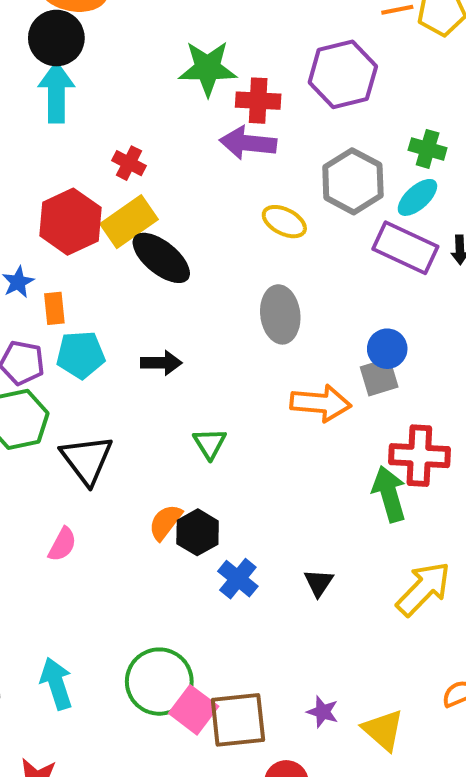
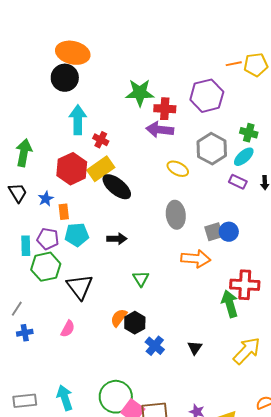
cyan arrow: (56, 93) -> (78, 120), moved
purple rectangle: (405, 248) -> (238, 182), size x0.6
gray square: (379, 377) -> (214, 232), moved

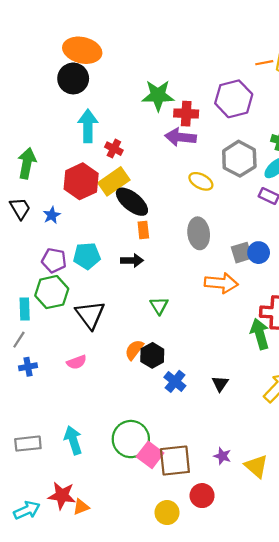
orange rectangle: (64, 212) -> (143, 230), moved
cyan rectangle: (26, 246) -> (25, 309), moved
pink semicircle: (68, 329) -> (77, 362), turned 42

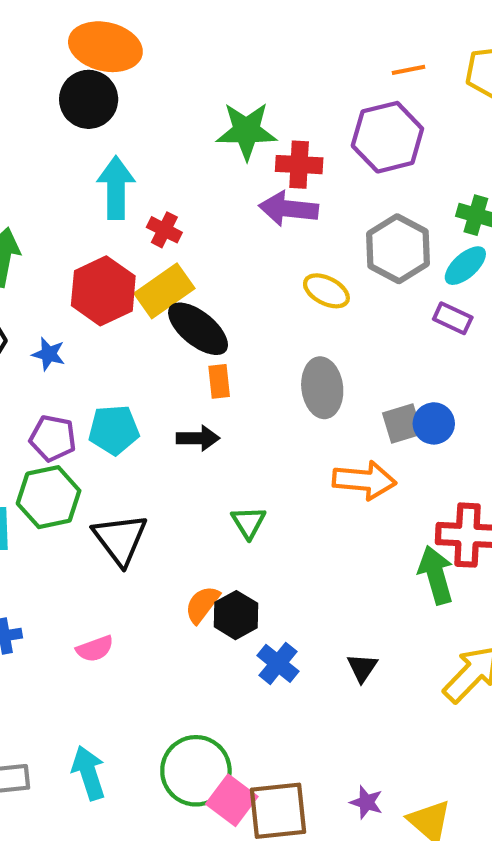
orange line: (264, 63) -> (409, 70), moved
blue star: (52, 215) -> (49, 354), turned -30
pink semicircle: (77, 362) -> (95, 649), moved

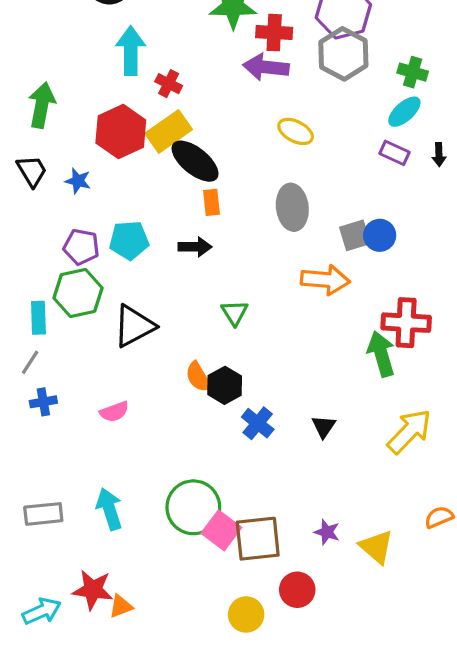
gray hexagon: (398, 249) -> (343, 54), moved
black triangle: (120, 539) -> (134, 326), turned 39
orange semicircle: (202, 604) -> (198, 377), turned -68

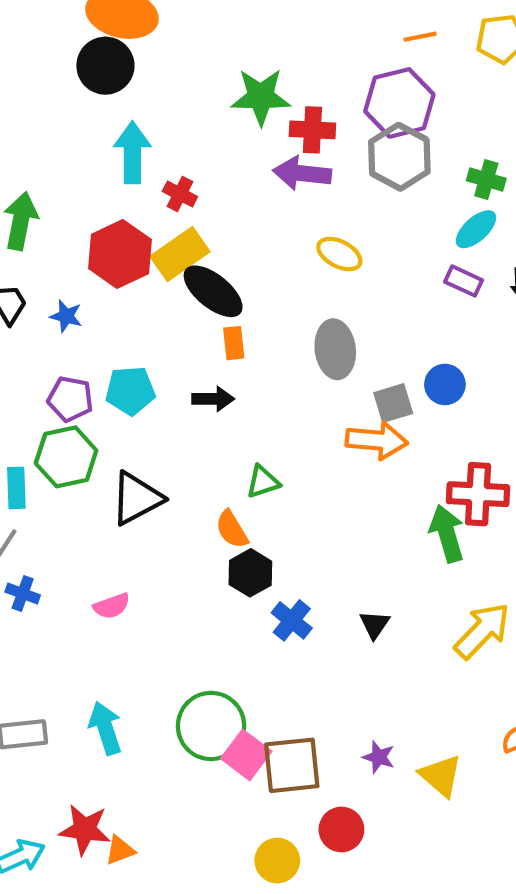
gray square: (355, 235) -> (393, 403), moved
green triangle: (235, 313) -> (263, 482), turned 44
orange semicircle: (198, 377) -> (232, 529), moved
blue cross: (43, 402) -> (23, 594), turned 30

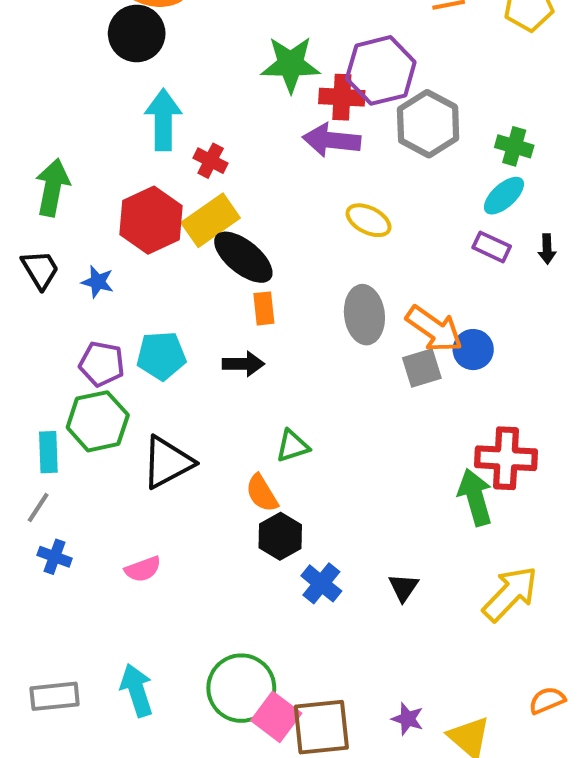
purple hexagon: (399, 103) -> (381, 70), moved
orange arrow: (377, 440) -> (434, 329), moved, turned 30

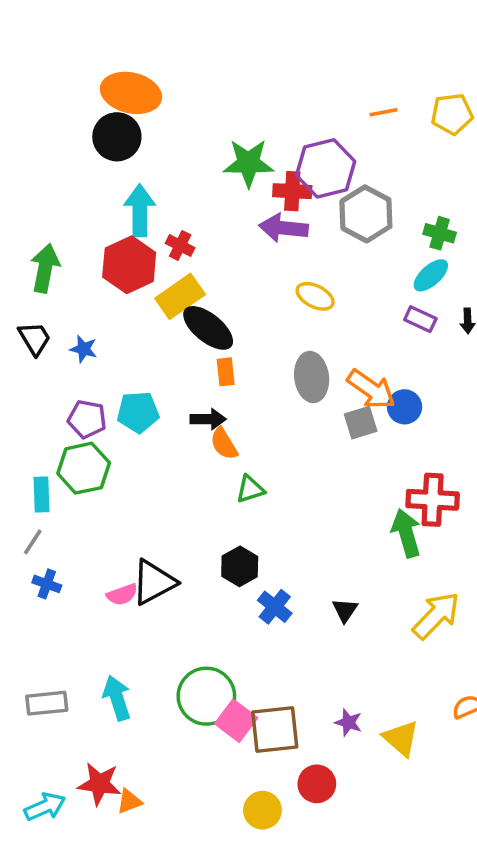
red hexagon: (151, 220) -> (129, 265), moved
black triangle: (167, 462) -> (154, 582), moved
orange semicircle: (262, 493) -> (224, 444), moved

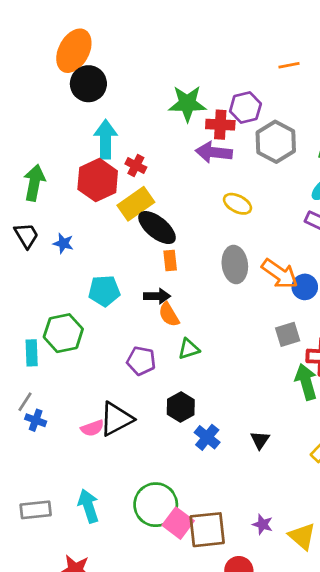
orange ellipse: (131, 93) -> (74, 51), moved, turned -75
purple hexagon: (326, 168) -> (245, 107), size x0.7
purple pentagon: (87, 419) -> (141, 361), moved
gray square: (361, 423) -> (288, 334), moved
gray line: (33, 542) -> (25, 402), moved

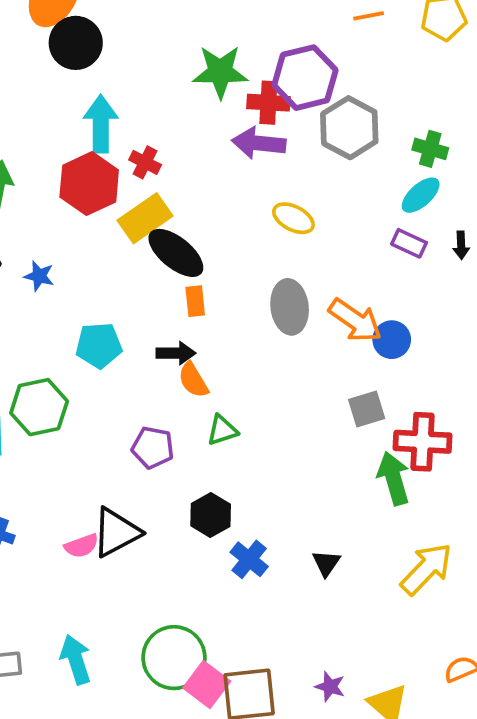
purple hexagon: (245, 107) -> (305, 78), size x1.4

